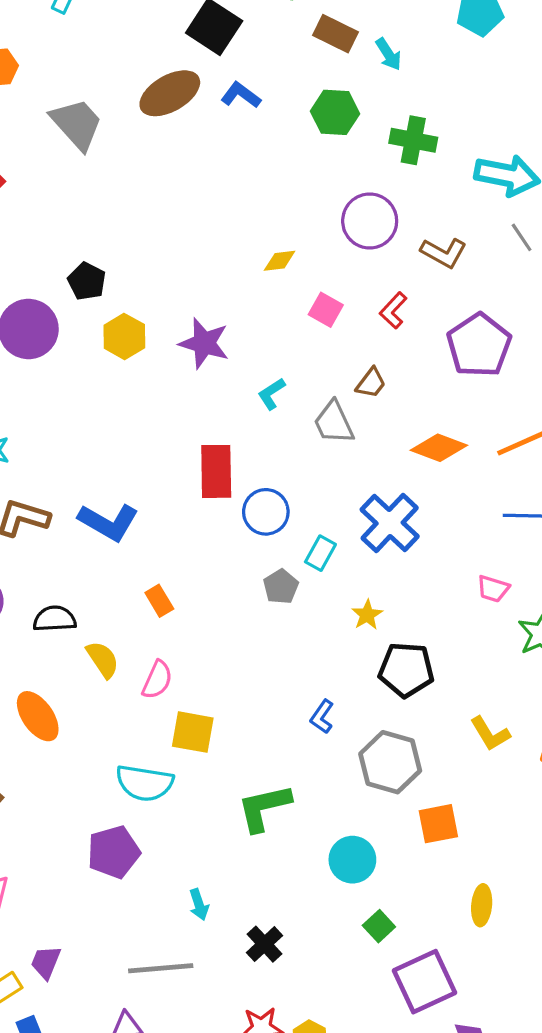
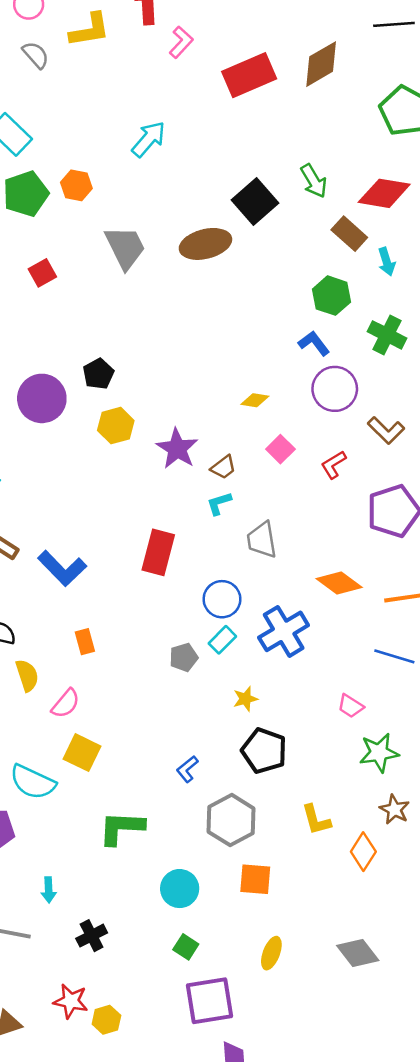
blue L-shape: (241, 95) -> (314, 343), moved
brown trapezoid: (371, 383) -> (223, 467), moved
blue circle: (266, 512) -> (222, 599), moved
green square: (379, 926) -> (186, 947), turned -30

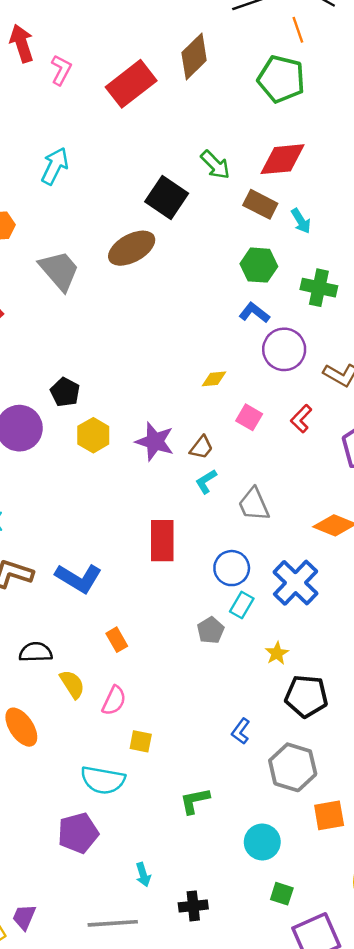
yellow square: (82, 753) -> (141, 741), size x0.7
green L-shape: (121, 828) -> (195, 801), size x0.7
black cross: (92, 936) -> (193, 906), turned 36

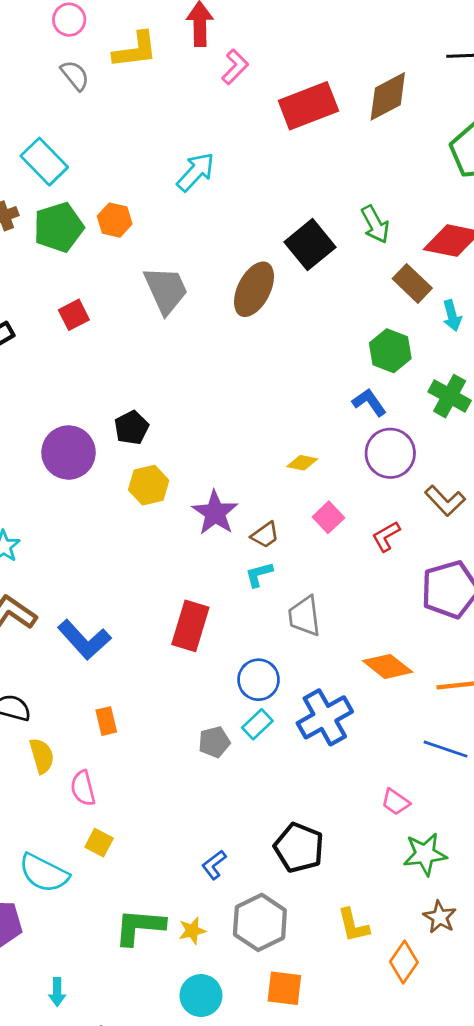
brown ellipse: (132, 248) -> (254, 289), turned -51
yellow star: (277, 653) -> (192, 931), moved
pink semicircle: (114, 701) -> (83, 788), turned 124
green L-shape: (195, 801) -> (139, 927), size x1.4

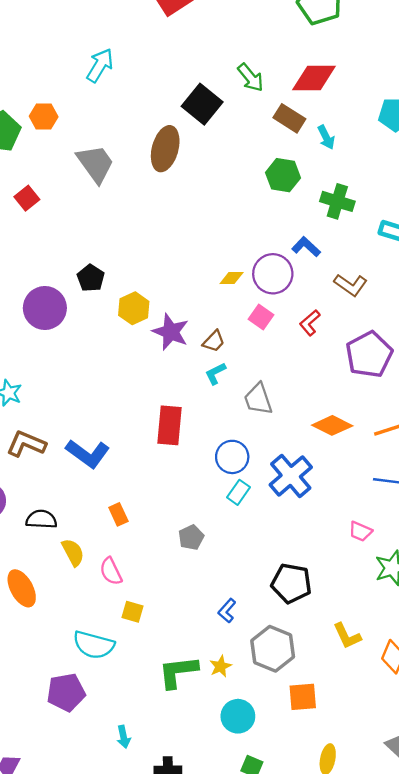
blue L-shape: (369, 402) -> (306, 247), moved
purple circle: (390, 453) -> (273, 274), moved
yellow hexagon: (149, 485) -> (134, 308), moved
gray pentagon: (214, 742) -> (191, 537), moved

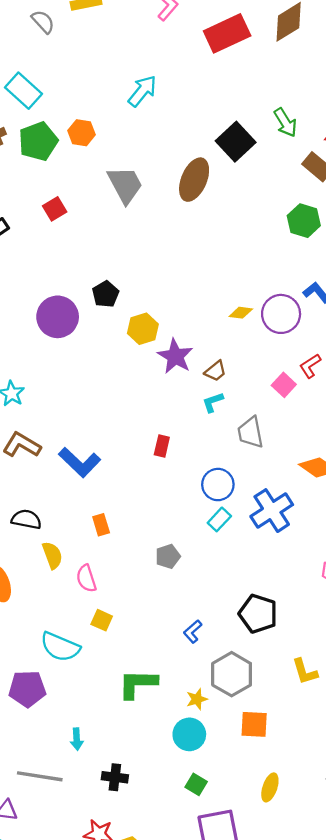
pink square: (261, 317) -> (284, 385), moved
red rectangle: (169, 425) -> (162, 446), size x0.6
yellow star: (220, 666) -> (197, 699), moved

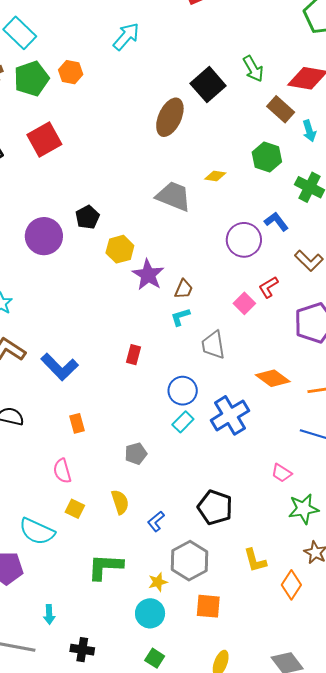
gray trapezoid: (125, 185) -> (174, 196), moved, turned -42
red square: (55, 209) -> (44, 140), size x1.6
yellow diamond: (241, 313) -> (215, 176), moved
brown trapezoid: (215, 371) -> (184, 289), turned -30
yellow semicircle: (52, 555) -> (120, 502), moved

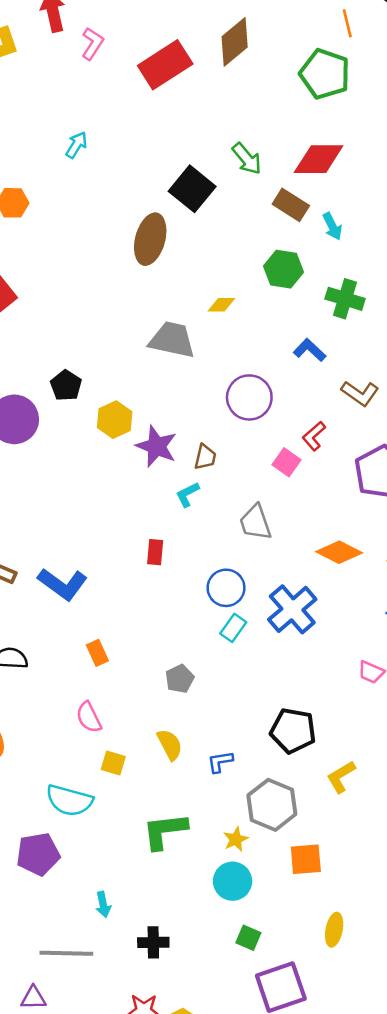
cyan arrow: (126, 36) -> (76, 145), size x0.7
purple circle: (244, 240) -> (249, 397), moved
cyan L-shape: (180, 317) -> (188, 494), moved
blue L-shape: (156, 521) -> (220, 762), turned 40
yellow L-shape: (255, 560) -> (341, 777), moved, turned 84

